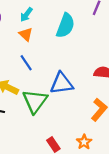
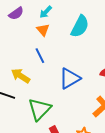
blue triangle: (62, 83) -> (70, 78), turned -30
green triangle: (35, 101) -> (40, 109), moved

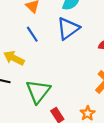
blue triangle: (70, 78) -> (68, 28), moved

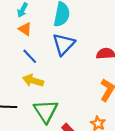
yellow arrow: (14, 58) -> (33, 81), moved

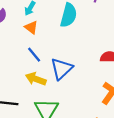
blue triangle: (64, 44) -> (62, 69), moved

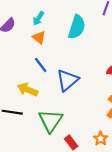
yellow arrow: (36, 79) -> (28, 90), moved

